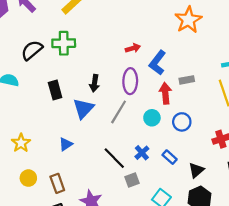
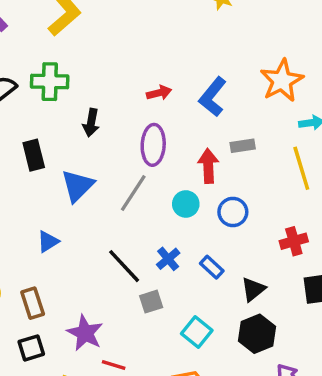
orange star: (188, 20) -> (282, 81), moved
blue L-shape: (157, 63) -> (213, 97), moved
black arrow: (95, 83) -> (91, 123), moved

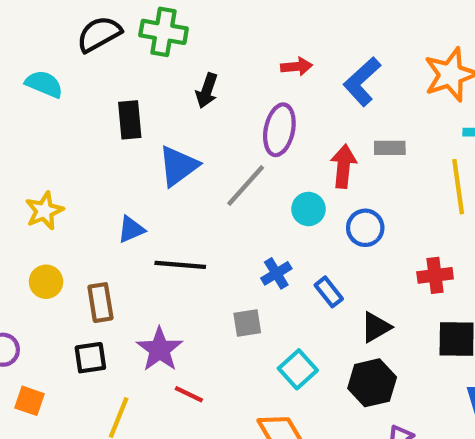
black line: (124, 266) -> (180, 265), moved, turned -51

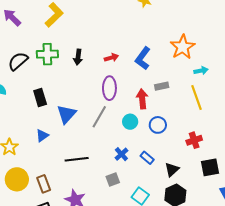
black arrow: (207, 91) -> (78, 57), moved
blue triangle: (131, 229) -> (42, 136), moved
yellow circle: (46, 282) -> (17, 179), size x1.5

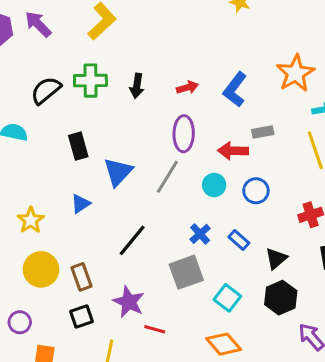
red arrow: (142, 99) -> (233, 151), turned -84
black line: (77, 159) -> (132, 240), turned -45
gray square: (113, 180) -> (186, 272), size x1.6

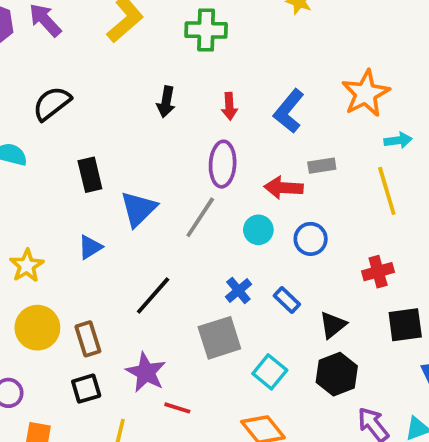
green cross: (90, 81) -> (206, 30), moved
red arrow: (187, 87) -> (229, 106), turned 100

